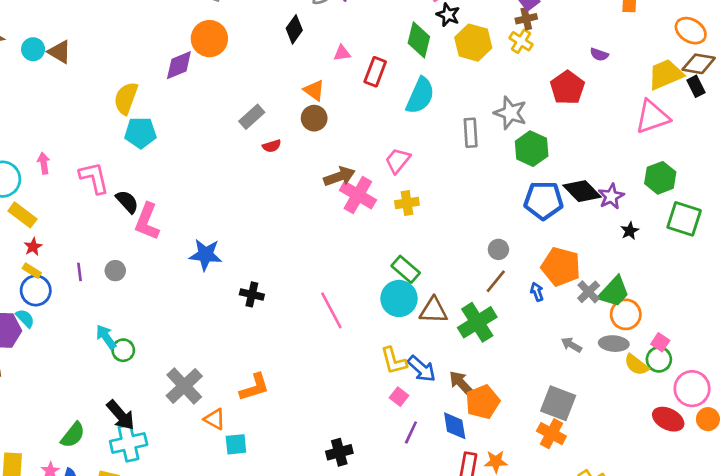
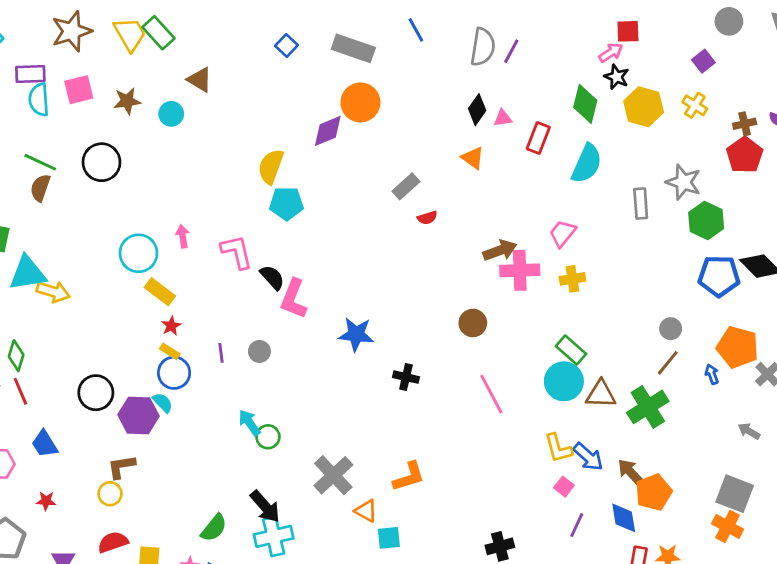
brown cross: (526, 19) -> (745, 124), moved
black diamond: (294, 29) -> (477, 110), moved
brown triangle: (60, 52) -> (200, 80), moved
brown circle: (314, 118) -> (473, 323), moved
pink cross: (358, 195) -> (520, 270), turned -32

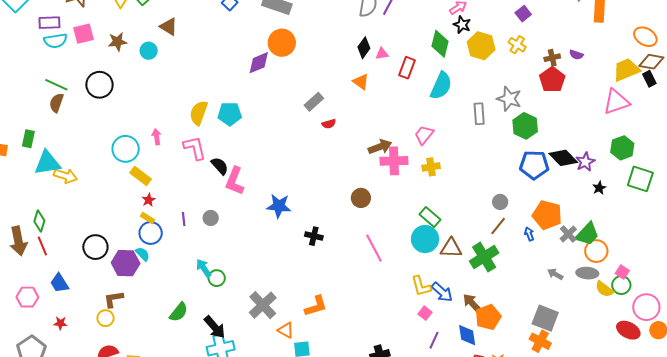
cyan semicircle: (39, 100) -> (55, 41), turned -95
yellow semicircle: (271, 166) -> (199, 113), moved
green semicircle: (214, 528) -> (179, 312), moved

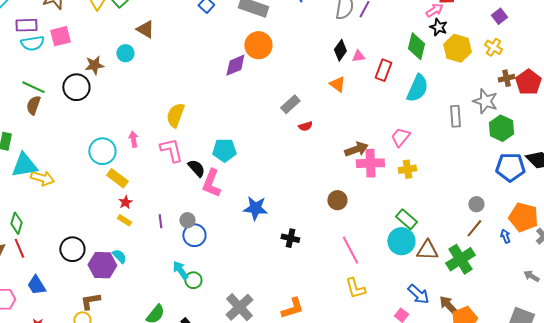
brown star: (118, 42) -> (94, 65), moved
brown cross: (552, 58) -> (506, 78), moved
cyan pentagon: (230, 114) -> (224, 150), moved
blue circle: (151, 233) -> (194, 235), moved
yellow L-shape: (421, 286) -> (355, 288), moved

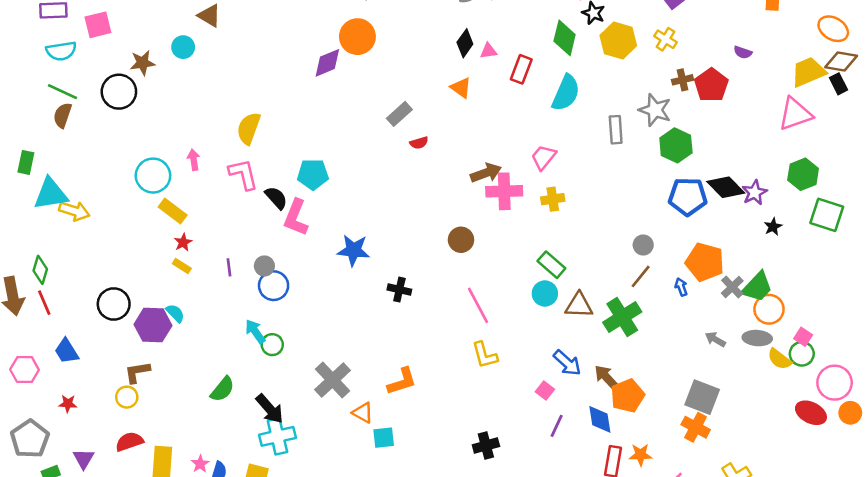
cyan semicircle: (32, 43) -> (61, 51), moved
cyan circle: (401, 241) -> (545, 293), size x0.7

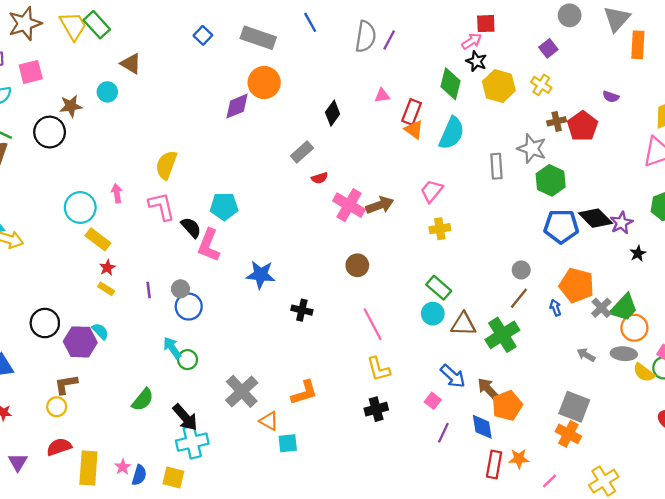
black diamond: (465, 43) -> (333, 113), moved
orange triangle: (461, 88) -> (414, 130), moved
pink cross: (504, 191) -> (349, 205), moved, turned 32
black cross: (486, 446) -> (376, 409), moved

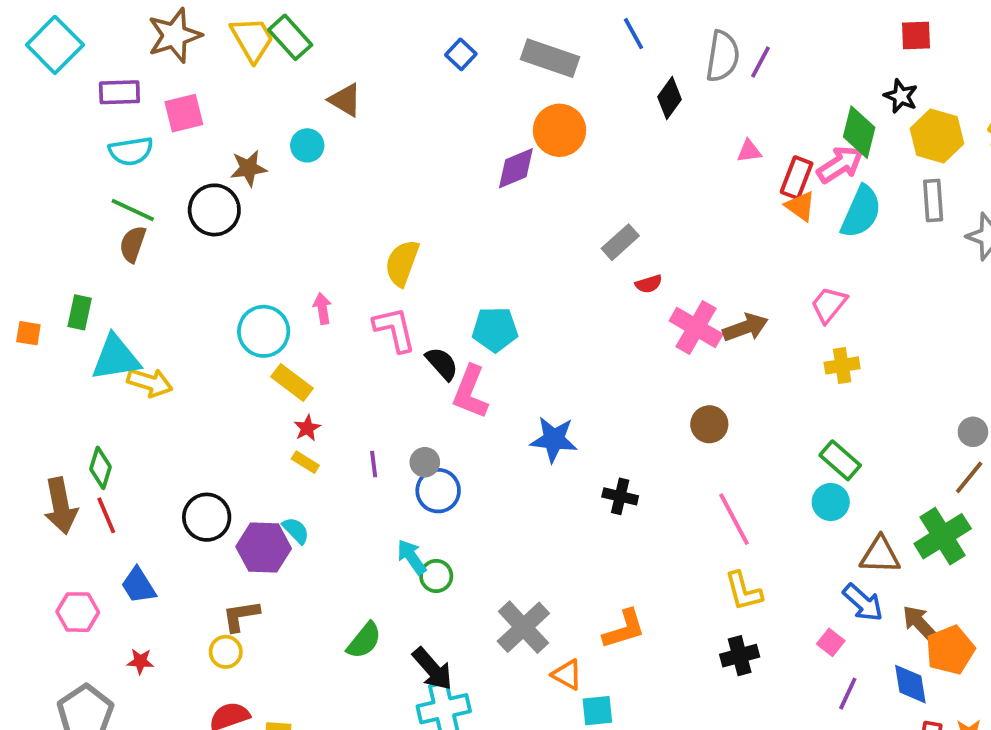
pink arrow: (472, 41) -> (840, 164), moved, size x1.4
black diamond: (333, 113) -> (669, 98), moved
gray rectangle: (496, 166) -> (933, 200), moved
brown triangle: (463, 324) -> (880, 555), moved

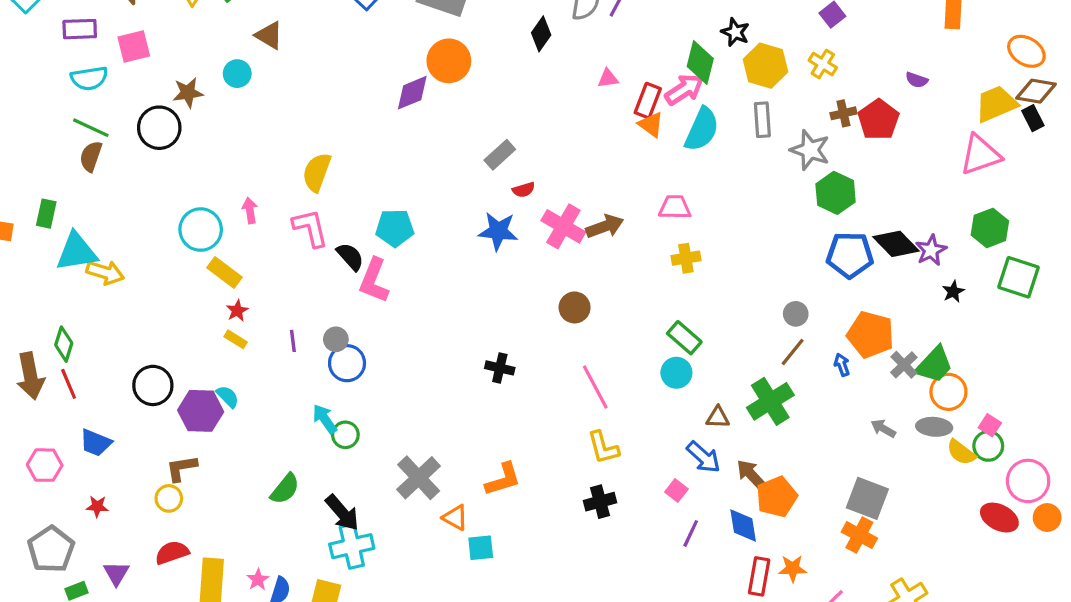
pink trapezoid: (829, 305) -> (675, 207), turned 52
blue star: (554, 439) -> (498, 231), moved
brown triangle: (880, 555) -> (718, 417), size x0.7
blue trapezoid: (138, 585) -> (96, 443), turned -36

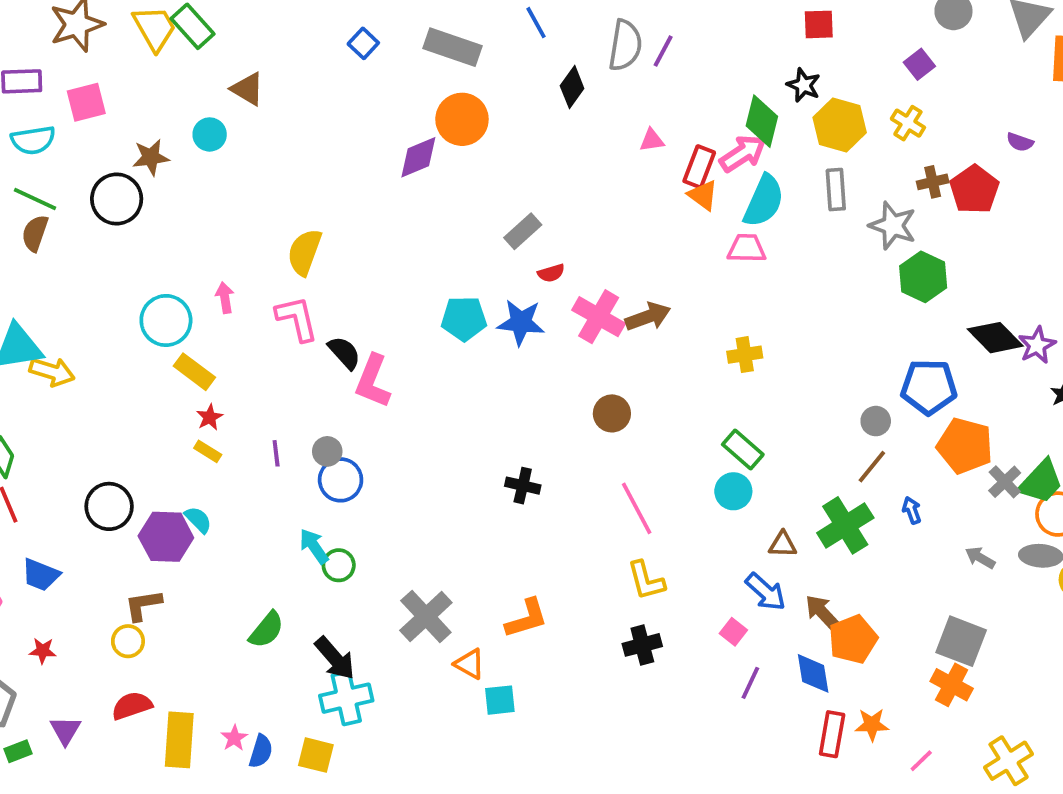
pink trapezoid: (675, 207) -> (747, 248), moved
cyan pentagon: (395, 228) -> (464, 319), moved
blue pentagon: (850, 255) -> (929, 387), moved
blue arrow: (842, 365) -> (912, 510), moved

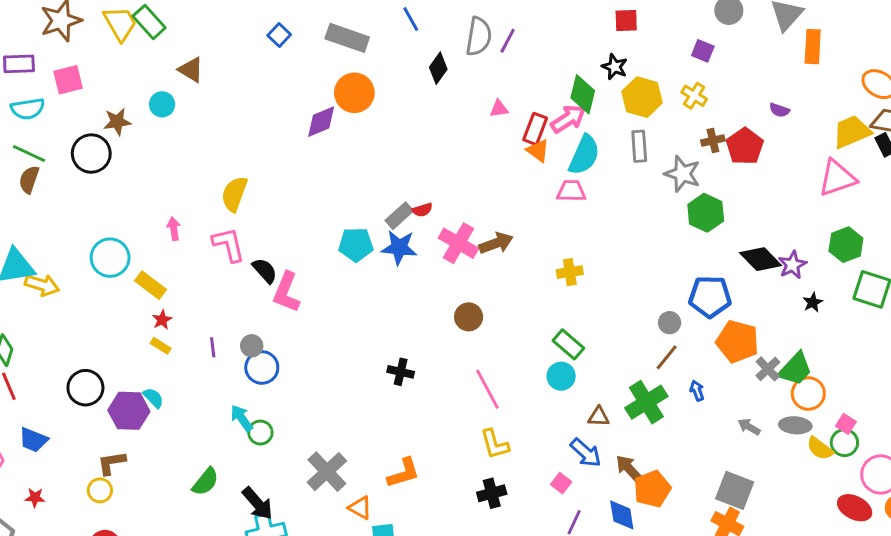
purple square: (919, 64) -> (703, 51), turned -30
gray rectangle: (523, 231) -> (399, 216), moved
cyan circle: (166, 320) -> (110, 258), moved

